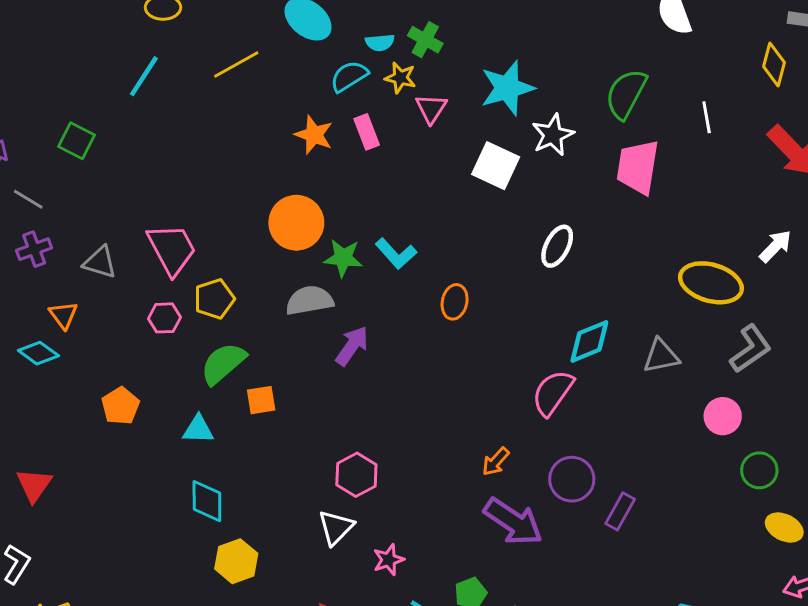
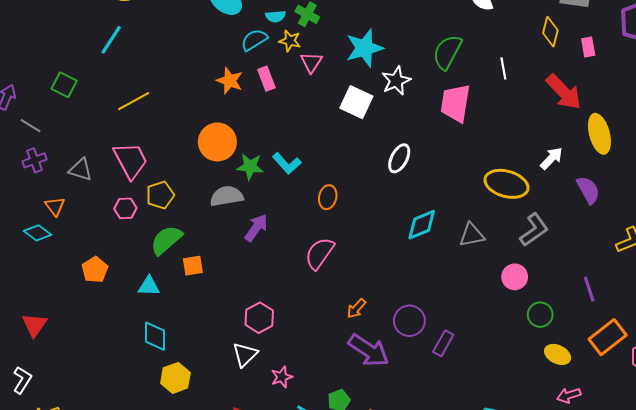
yellow line: (236, 64) -> (134, 101), moved
pink semicircle: (553, 393) -> (320, 253), moved

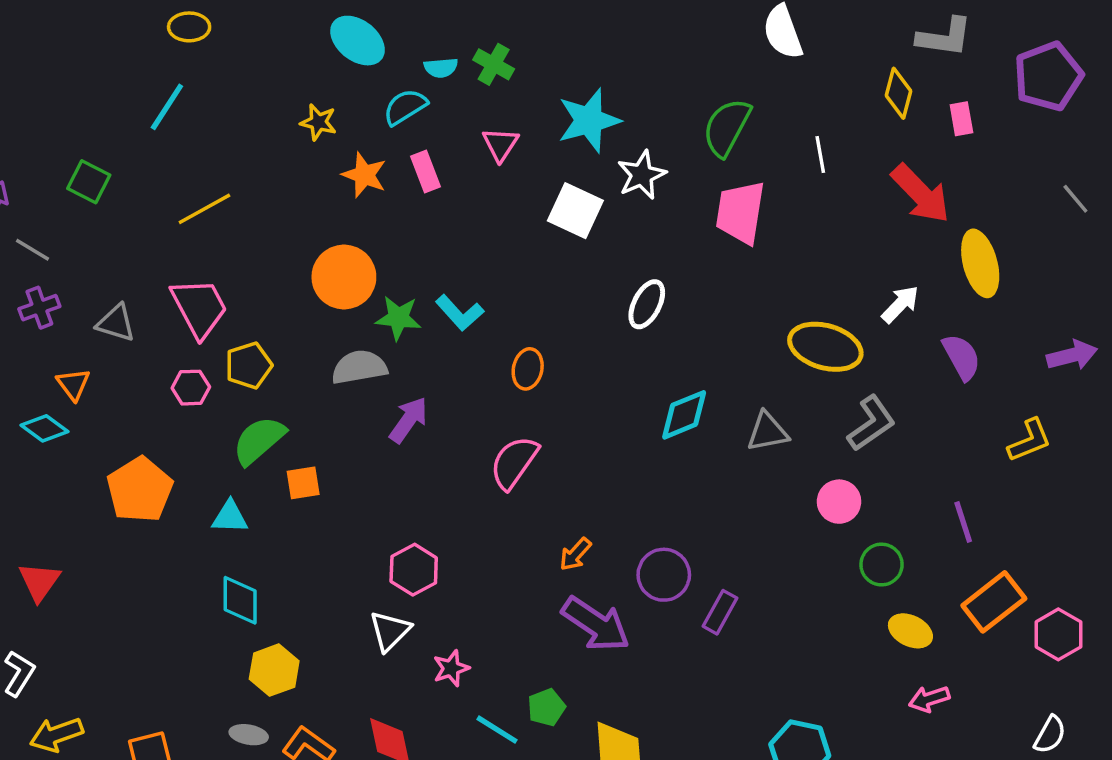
yellow star: (290, 41) -> (318, 122), moved
orange pentagon: (95, 270) -> (140, 490), size x1.5

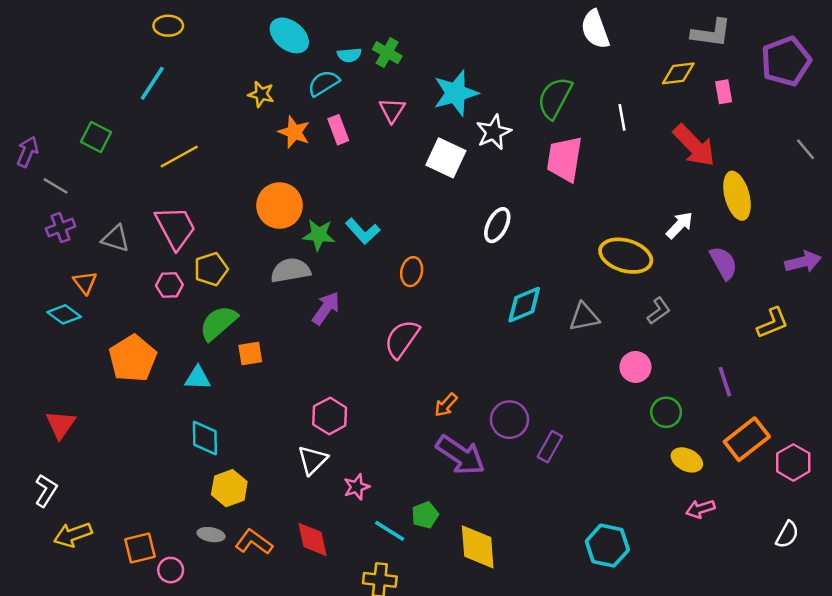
yellow diamond: (899, 93) -> (678, 73), turned 68
gray L-shape: (871, 423) -> (659, 311), size x0.7

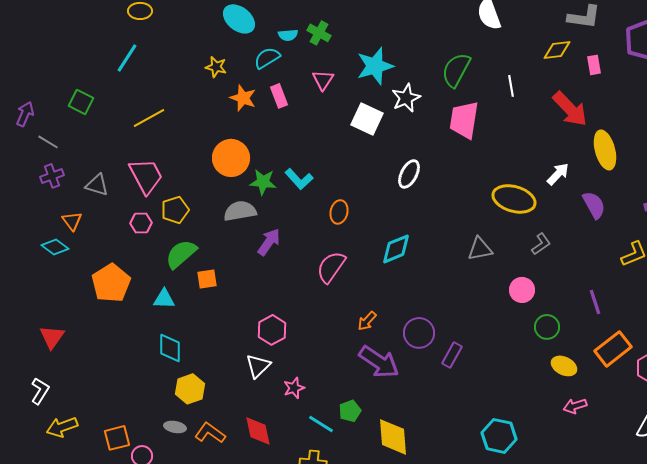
cyan diamond: (524, 305) -> (396, 249), moved

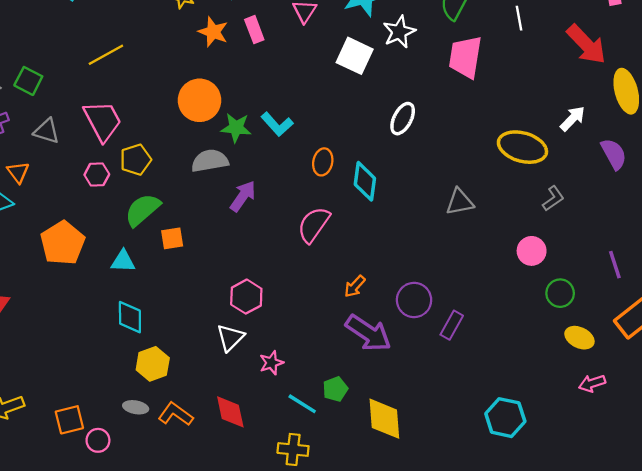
green square: (81, 102) -> (28, 81), moved
cyan diamond: (396, 249) -> (365, 181), moved, turned -60
gray triangle: (480, 249) -> (460, 202), moved

